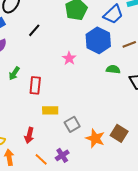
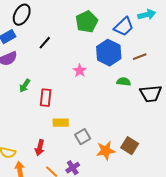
orange star: (95, 138) -> (106, 151), turned -30

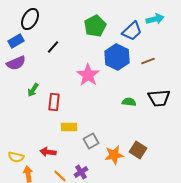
pink star: (80, 71) -> (88, 75), size x1.6
green semicircle: (124, 82) -> (129, 102), moved
red arrow: (40, 148) -> (48, 152), turned 84

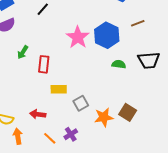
blue hexagon: (117, 57) -> (107, 35), moved

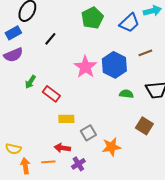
red rectangle: (44, 64) -> (51, 94), turned -60
brown square: (128, 112) -> (144, 126), moved
red arrow: (38, 114) -> (62, 148), moved
orange line: (50, 138) -> (48, 162), moved, turned -48

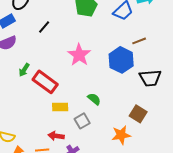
blue hexagon: (114, 65) -> (121, 60), moved
red rectangle: (51, 94) -> (45, 82), size x1.4
green semicircle: (126, 94) -> (94, 99), moved, turned 32
orange star: (111, 147) -> (121, 135), moved

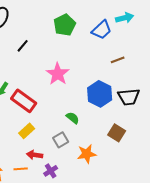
blue hexagon: (121, 60) -> (100, 94), moved
yellow rectangle: (60, 107) -> (27, 131), moved, turned -42
orange star: (121, 135) -> (87, 154), moved

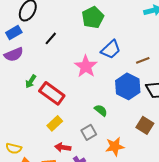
blue trapezoid: (102, 30) -> (111, 49), moved
brown line: (118, 60) -> (143, 60), moved

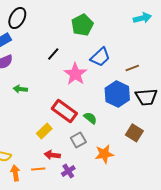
black line: (51, 38) -> (53, 54), moved
green arrow: (31, 81) -> (20, 89), turned 64
red rectangle: (52, 93) -> (64, 111), moved

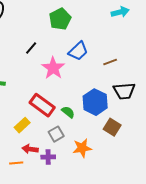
blue hexagon: (117, 94) -> (95, 102), moved
purple cross: (68, 171) -> (48, 157), moved, turned 32

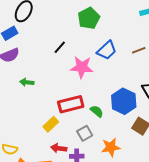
brown line: (110, 62) -> (139, 50), moved
pink star: (53, 68) -> (82, 67), turned -30
red rectangle: (42, 105) -> (71, 104), turned -50

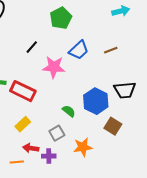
red rectangle: (71, 104) -> (23, 91), moved, turned 40

